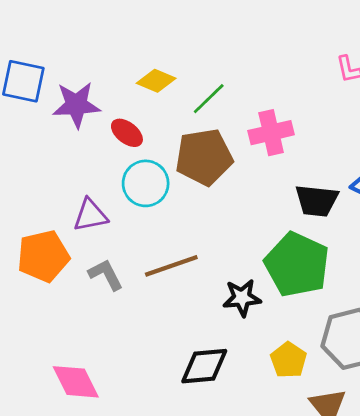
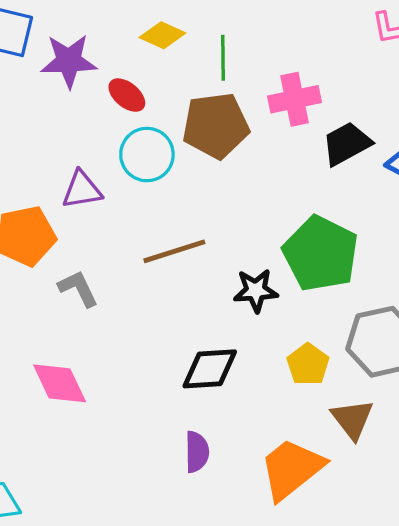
green line: (209, 99) -> (223, 58), turned -48
black trapezoid: (317, 201) -> (347, 144), moved, turned 144
gray L-shape: (106, 275) -> (78, 289), moved

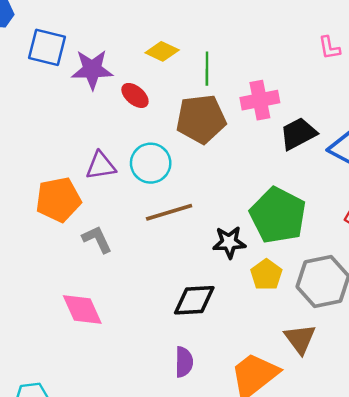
cyan circle: (147, 155) -> (151, 163), moved
yellow pentagon: (308, 364) -> (266, 275), moved

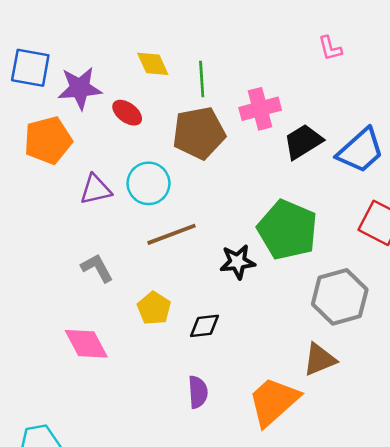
yellow diamond: (162, 51) -> (153, 64), turned 44
orange pentagon: (58, 200) -> (48, 140), moved
yellow pentagon: (266, 275) -> (154, 308), moved
black diamond: (194, 300) -> (204, 326), size x0.7
brown triangle: (300, 339) -> (320, 359), turned 48

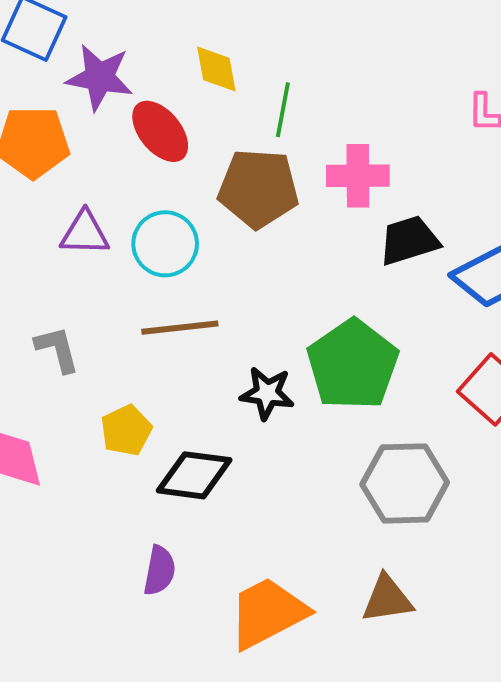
red ellipse: (127, 113) -> (160, 131), size x1.4
black diamond: (204, 326) -> (194, 475), size x1.5
brown triangle: (320, 359) -> (387, 599), moved

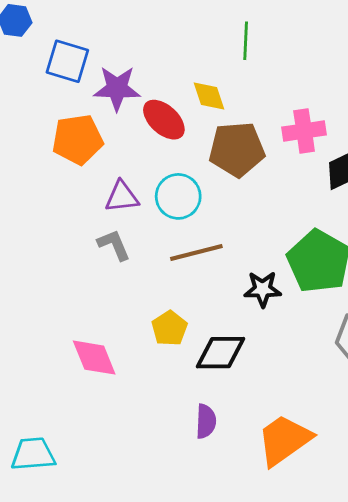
yellow diamond: (216, 69) -> (209, 96), moved
green line: (283, 110) -> (246, 41), moved
gray L-shape: (57, 349) -> (114, 245), moved

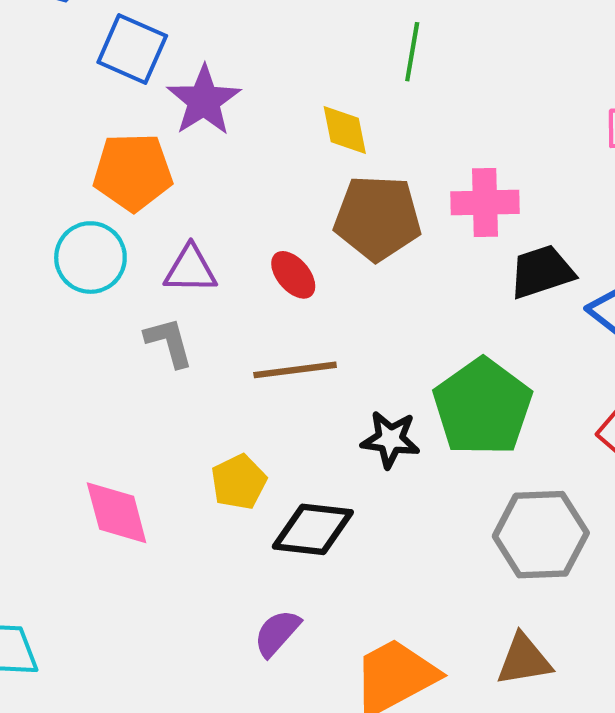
purple star: (117, 88) -> (204, 101), turned 30
red ellipse: (164, 120) -> (293, 275), moved, size x0.7
cyan circle: (178, 196) -> (90, 258), moved
purple semicircle: (206, 421) -> (277, 633), turned -148

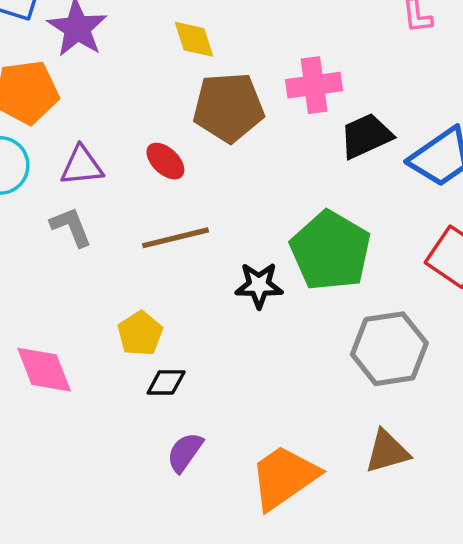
black diamond: (313, 529) -> (166, 382), moved, size x0.6

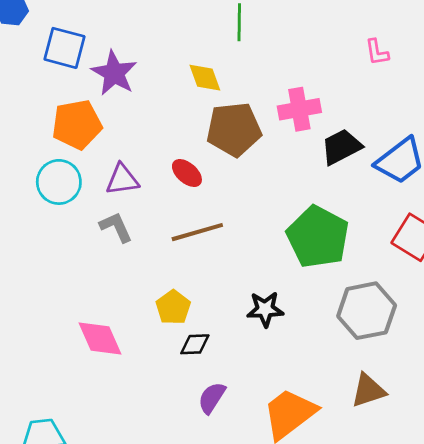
black star: (259, 285) -> (265, 309), moved

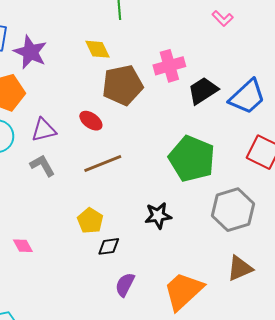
pink L-shape: (377, 52) -> (223, 18), turned -30
pink diamond: (100, 339) -> (23, 246), moved, size x0.6

